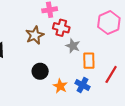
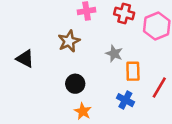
red cross: (61, 28) -> (124, 13), moved
orange star: (60, 86) -> (83, 111), moved

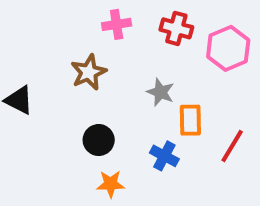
blue cross: (125, 100) -> (164, 156), moved
orange star: (83, 111) -> (111, 184), turned -30

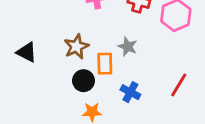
brown star: (89, 72) -> (76, 47), moved
orange rectangle: (190, 120) -> (105, 64), moved

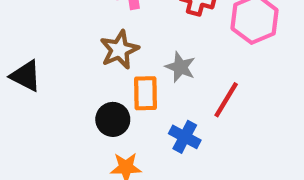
brown star: (76, 47) -> (119, 50), moved
red line: (179, 85) -> (226, 100), moved

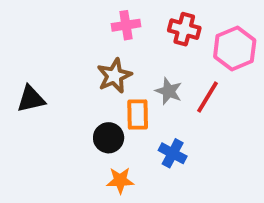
black triangle: (26, 76) -> (31, 99), turned -40
red line: (226, 100) -> (208, 97), moved

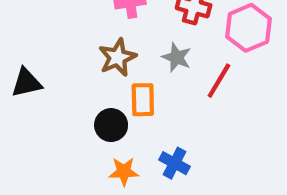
gray star: (169, 91) -> (177, 57), moved
blue cross: (173, 153) -> (175, 163), moved

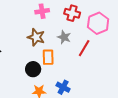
brown star: (117, 57) -> (36, 37), turned -30

